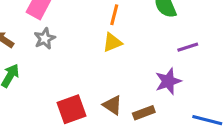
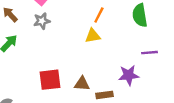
brown triangle: (112, 105) -> (82, 84), turned -42

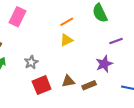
orange line: (99, 15) -> (67, 22), turned 48
gray star: (42, 21) -> (31, 62), moved

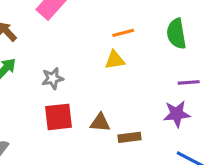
purple star: (104, 64) -> (177, 114), moved

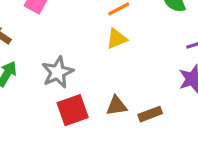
gray star: (53, 78) -> (58, 72), size x1.4

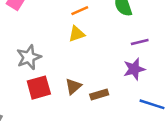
brown triangle: (117, 106) -> (73, 86), turned -36

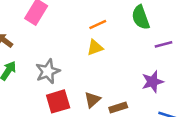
purple line: (140, 42) -> (164, 44), moved

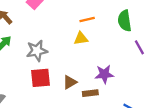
purple line: (164, 44) -> (139, 47), turned 64
purple star: (153, 82) -> (104, 74), moved

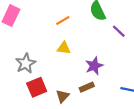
yellow triangle: (81, 38) -> (64, 48), moved, turned 32
brown triangle: (70, 82) -> (63, 96), moved

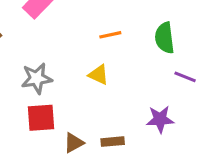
purple line: (119, 31) -> (185, 77), turned -40
purple star: (94, 66) -> (160, 119), moved

